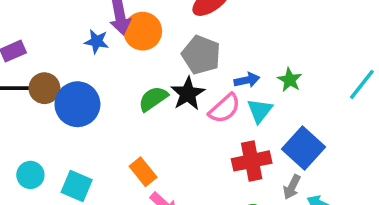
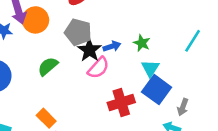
black star: (188, 94) -> (89, 50), moved
cyan triangle: (260, 111) -> (150, 68), moved
gray arrow: (292, 187) -> (183, 107), moved

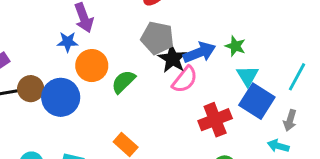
orange circle: (35, 20) -> (92, 66), moved
cyan line: (193, 41) -> (297, 77), moved
blue arrow: (112, 46) -> (199, 52), size x1.5

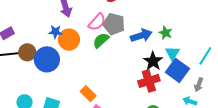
blue star: (68, 42) -> (55, 32), moved
black star: (173, 59) -> (153, 61), moved
pink semicircle: (185, 80) -> (97, 22), moved
green semicircle: (123, 82) -> (101, 40), moved

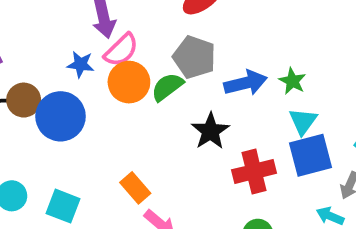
pink semicircle: (97, 22) -> (121, 50), moved
orange circle: (69, 40) -> (129, 82), moved
black star: (153, 61) -> (210, 131), moved
blue square: (177, 70) -> (310, 155), turned 35

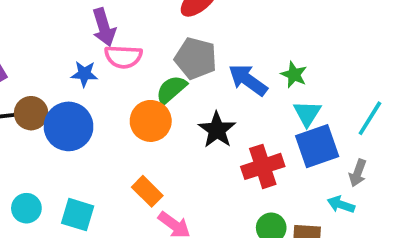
pink semicircle: (121, 50) -> (123, 57), turned 51
orange circle: (129, 82) -> (151, 121), moved
blue arrow: (246, 83) -> (248, 80), turned -126

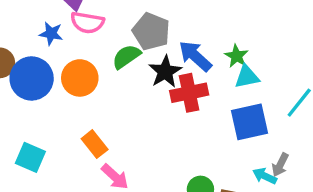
cyan triangle: (307, 113) -> (247, 77), moved, turned 40
orange circle: (151, 121) -> (80, 78), moved
black star: (217, 130) -> (165, 72), moved
red cross: (263, 166) -> (189, 93), moved
gray arrow: (358, 173) -> (280, 165), moved

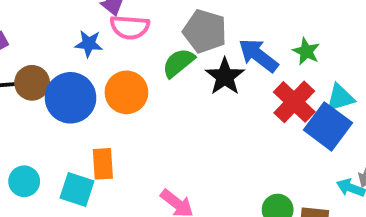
cyan triangle: (247, 77) -> (340, 98), moved
red cross: (189, 93) -> (294, 102), moved, turned -30
blue square: (250, 122) -> (328, 126), turned -36
orange rectangle: (95, 144) -> (103, 164), moved, turned 40

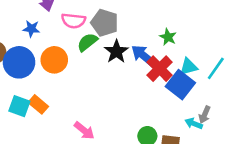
pink semicircle: (130, 27) -> (73, 21), moved
blue arrow: (258, 55) -> (143, 56), moved
orange rectangle: (103, 164) -> (38, 104), turned -48
cyan square: (77, 190) -> (19, 106), moved

